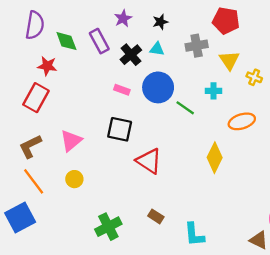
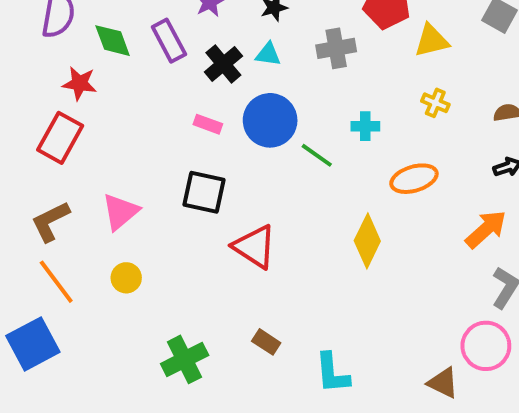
yellow triangle: (229, 60) -> (431, 41), moved, turned 50

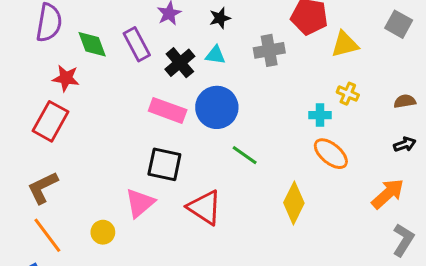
pink rectangle: (208, 124) -> (168, 110), size x1.6
cyan cross: (365, 126) -> (320, 115), moved
green line: (317, 155) -> (245, 155), moved
orange ellipse: (414, 179) -> (331, 154), turned 57
pink triangle: (120, 212) -> (140, 203), moved

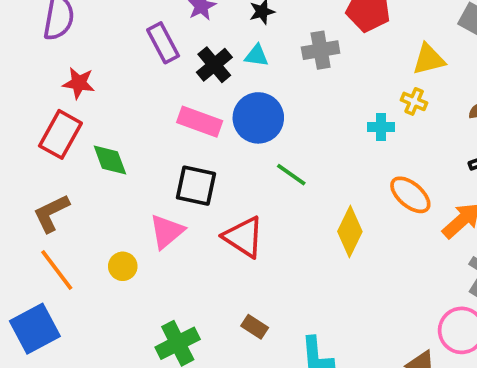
green diamond: (92, 44) -> (110, 160), moved
yellow triangle: (345, 44) -> (429, 59), moved
orange ellipse: (331, 154) -> (410, 195), moved

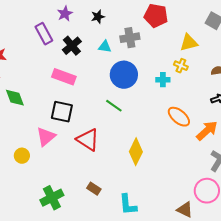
cyan triangle: (256, 56) -> (105, 47), moved
blue circle: (258, 118) -> (124, 75), moved
yellow diamond: (350, 231) -> (136, 152), moved

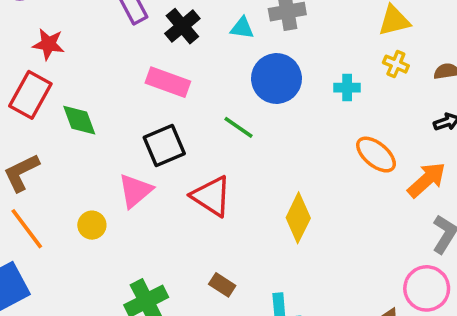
yellow cross: (181, 66) -> (396, 64), moved
green line: (114, 106) -> (238, 127), moved
black square: (62, 112) -> (164, 145), turned -35

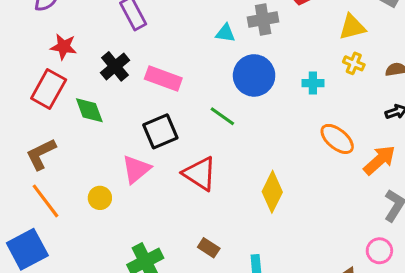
black cross: (182, 26) -> (115, 66), moved
pink circle: (427, 288) -> (379, 251), size x0.7

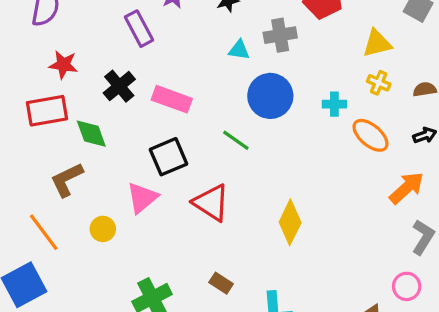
red rectangle: (49, 89) -> (47, 111), turned 51
orange ellipse: (337, 139) -> (370, 135), moved
brown L-shape: (41, 154) -> (67, 180), moved

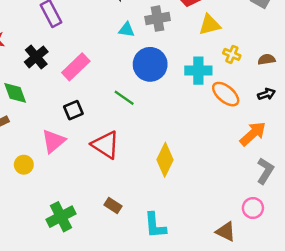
yellow triangle: (377, 43) -> (210, 25), moved
pink rectangle: (172, 99) -> (76, 67), turned -64
cyan cross: (334, 104) -> (198, 71), size x1.5
black square: (169, 157) -> (73, 110), size x0.7

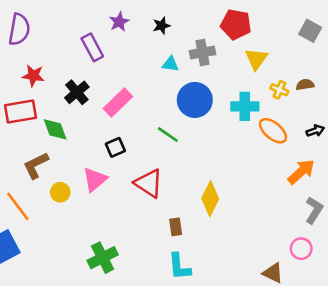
yellow triangle: (210, 25) -> (256, 59), turned -40
brown semicircle: (267, 59) -> (305, 85), moved
yellow circle: (24, 165) -> (60, 192), moved
brown rectangle: (113, 206) -> (176, 227), moved, turned 49
cyan L-shape: (155, 225) -> (179, 267), moved

